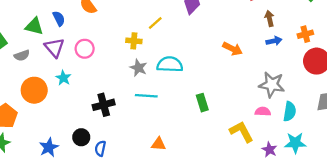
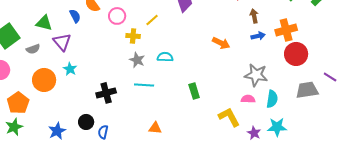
blue semicircle: (59, 18) -> (75, 16), moved
orange cross: (305, 34) -> (286, 30), size x1.5
pink circle: (85, 49) -> (117, 16), moved
cyan semicircle: (170, 64) -> (165, 57), size x0.7

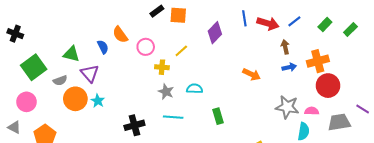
orange circle: (44, 80) -> (75, 99), moved
green rectangle: (194, 91) -> (218, 116), moved
pink semicircle: (248, 99) -> (312, 111), moved

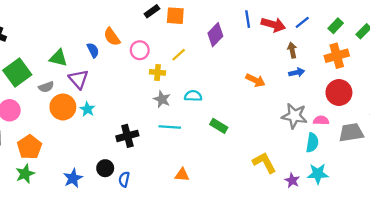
orange cross: (318, 61) -> (337, 56), moved
green rectangle: (218, 116) -> (219, 126), turned -42

